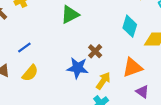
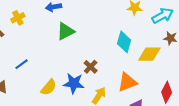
yellow semicircle: (30, 73) -> (49, 87), moved

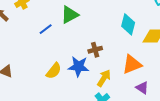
blue line: (22, 64) -> (46, 29), moved
brown cross: (91, 67) -> (95, 50), turned 32

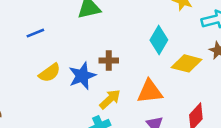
blue line: (46, 29) -> (35, 33), moved
blue star: (79, 66) -> (82, 76), turned 30

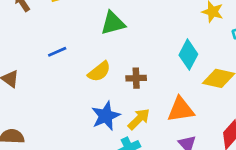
yellow semicircle: (50, 73) -> (99, 72), moved
blue star: (82, 76) -> (106, 116), moved

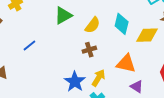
yellow semicircle: (99, 72) -> (93, 25), moved
orange triangle: (181, 109) -> (126, 64), turned 35

